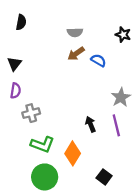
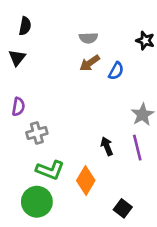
blue semicircle: (98, 60) -> (116, 71), turned 88
black triangle: (14, 64) -> (17, 58), moved
green circle: (45, 177) -> (37, 202), moved

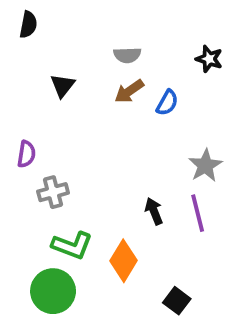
black semicircle: (25, 26) -> (28, 25), moved
black triangle: (17, 58) -> (63, 86), moved

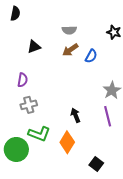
black triangle: (63, 86) -> (34, 47), turned 32
purple semicircle: (26, 154) -> (23, 80), moved
black arrow: (154, 211) -> (76, 115), moved
green circle: (53, 291) -> (16, 149), moved

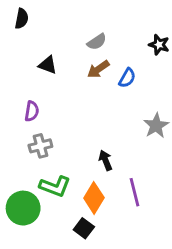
gray semicircle: (69, 30) -> (97, 42), turned -32
black triangle: (34, 47) -> (48, 65), turned 40
purple line: (108, 116) -> (134, 192), moved
black square: (96, 164) -> (84, 228), moved

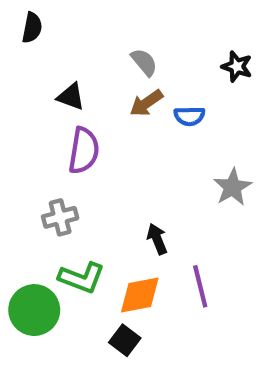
gray semicircle: (97, 42) -> (144, 62), turned -96
blue semicircle: (127, 78) -> (189, 116), turned 60
purple semicircle: (32, 111) -> (84, 151), moved, size x1.5
orange diamond: (94, 198) -> (140, 295), turned 48

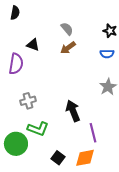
blue semicircle: (189, 116) -> (107, 54), moved
purple semicircle: (84, 151) -> (16, 64), moved
black arrow: (157, 239) -> (73, 111), size x1.5
orange diamond: (140, 295) -> (85, 158), moved

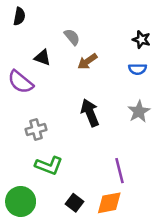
gray semicircle: (67, 29) -> (72, 37), moved
purple semicircle: (16, 64) -> (21, 82), turned 120
black arrow: (73, 111) -> (90, 113), moved
green circle: (16, 144) -> (21, 201), moved

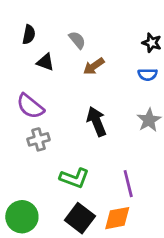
black semicircle: (19, 16) -> (29, 34), moved
purple semicircle: (21, 82) -> (30, 106), moved
green L-shape: (49, 165) -> (74, 178), moved
black square: (75, 203) -> (80, 218), size x1.5

